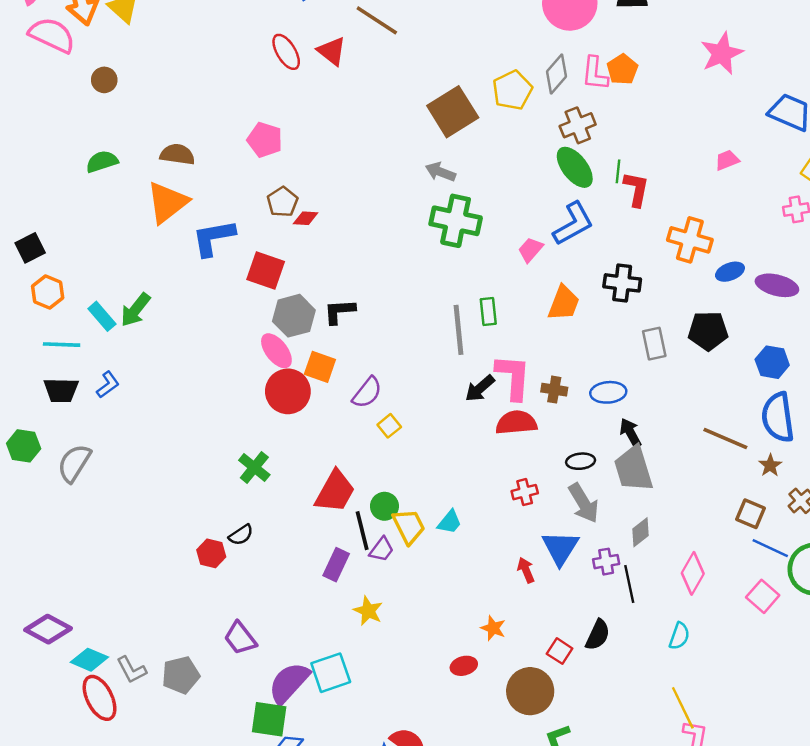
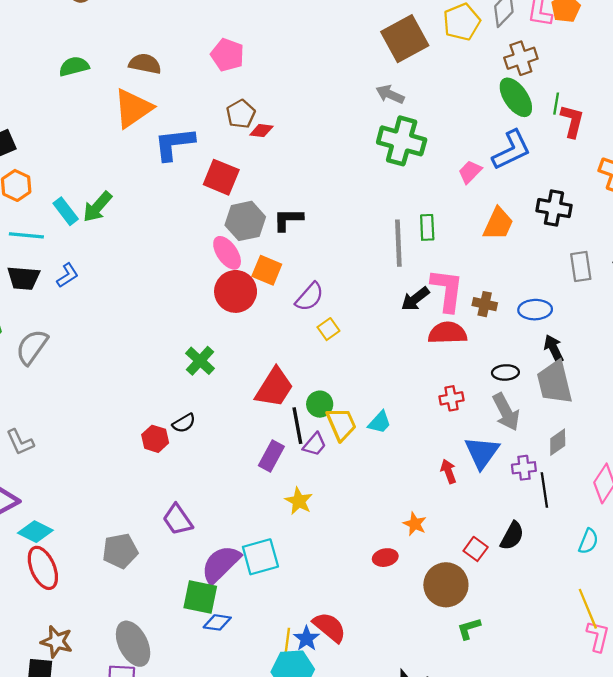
gray L-shape: (131, 670) -> (20, 442), moved

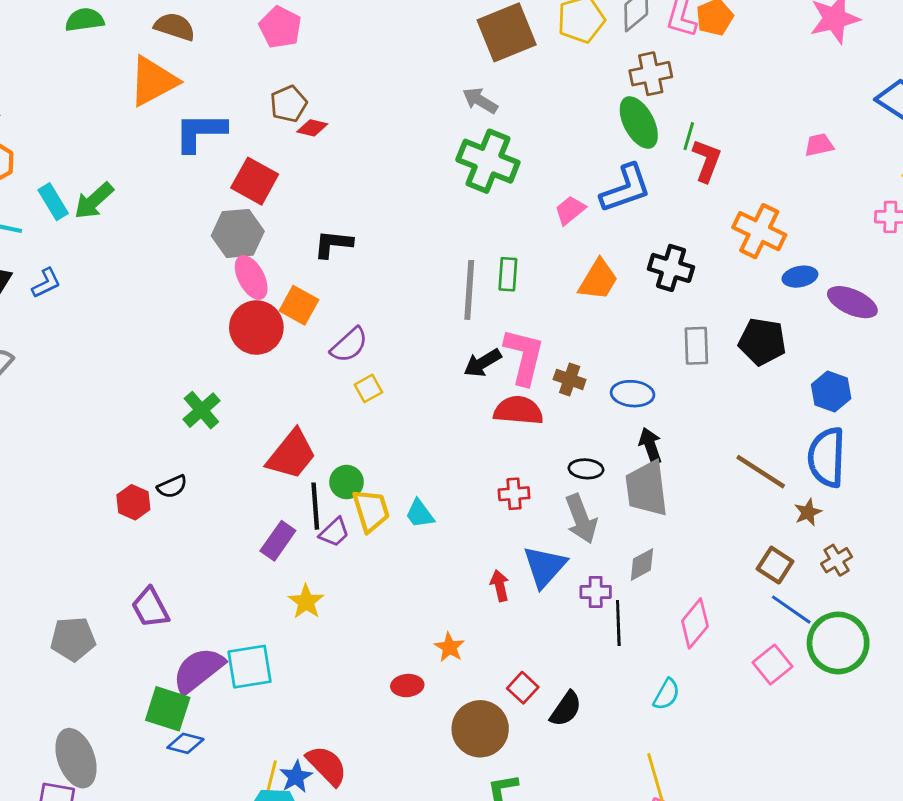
gray hexagon: (245, 221) -> (238, 233), moved
cyan trapezoid: (380, 422) -> (420, 514), turned 95
black semicircle: (512, 536) -> (566, 709), moved

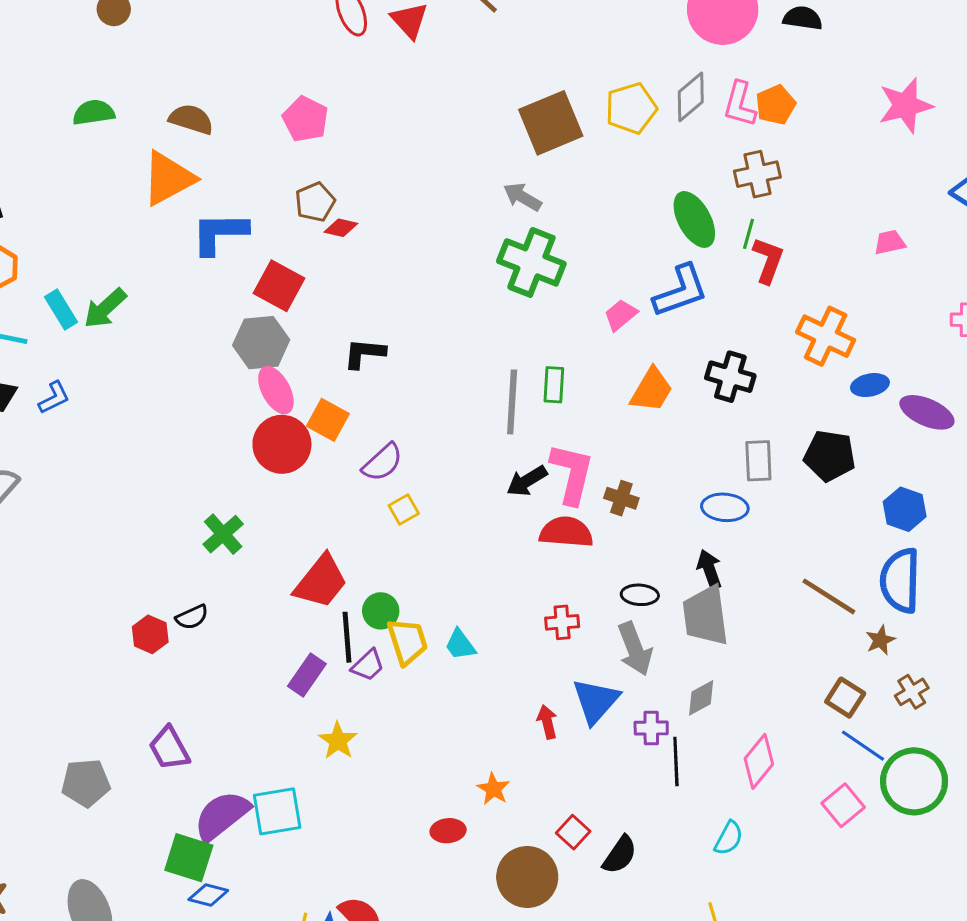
brown cross: (651, 74) -> (757, 174), moved
blue ellipse: (632, 394) -> (725, 507), moved

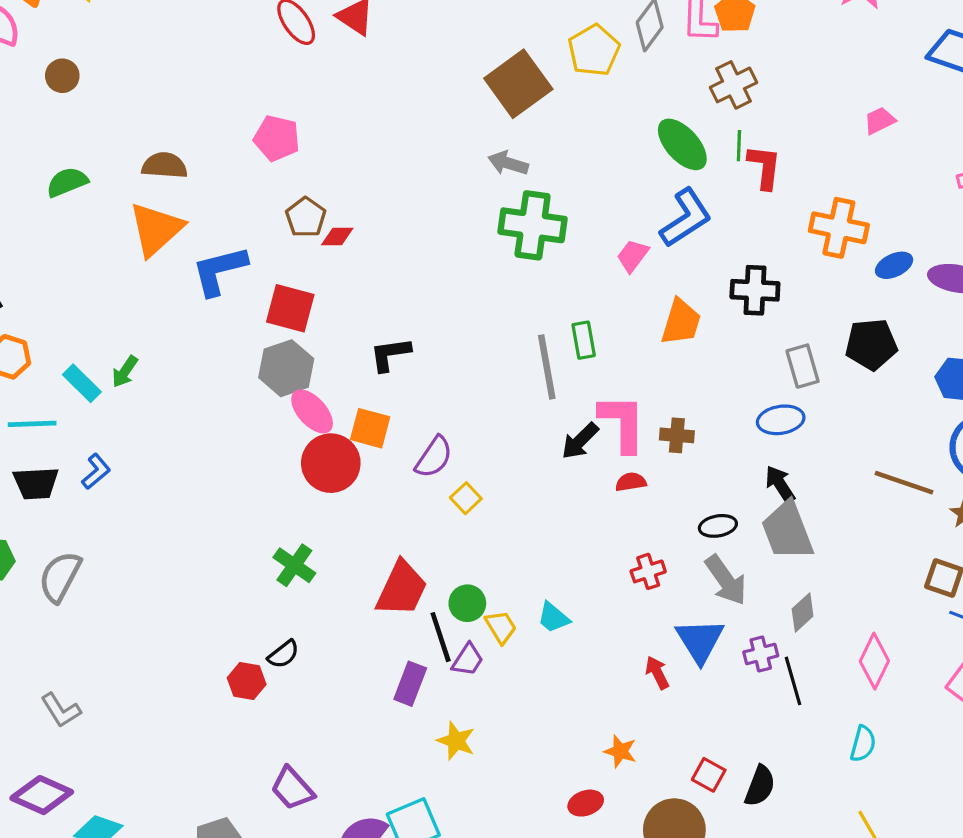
green arrow: (105, 308) -> (125, 372), size x0.7
red semicircle: (566, 532) -> (631, 482), size x0.6
yellow trapezoid: (407, 641) -> (501, 627), size x0.7

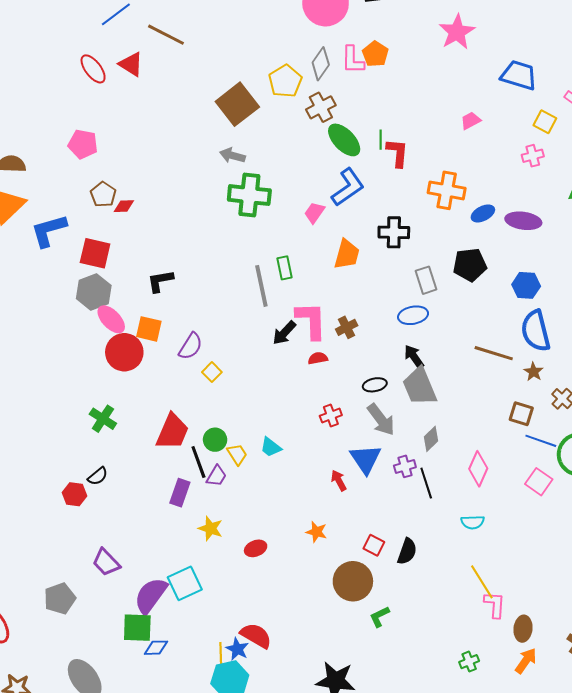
brown cross: (734, 85) -> (321, 107), moved
brown cross: (677, 435) -> (347, 327), turned -30
cyan semicircle: (863, 744) -> (473, 522), turned 75
red ellipse: (586, 803) -> (256, 548), moved

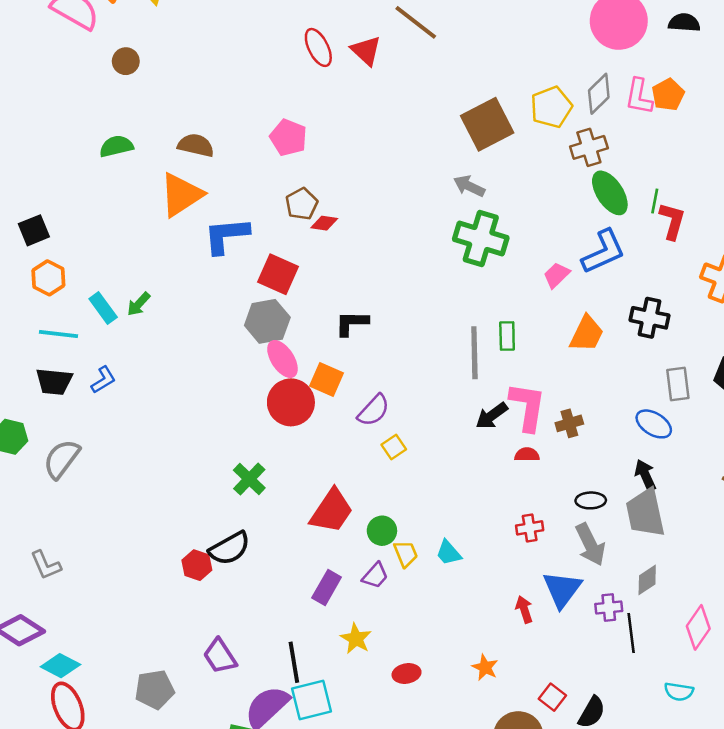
blue ellipse: (413, 315) -> (654, 424), turned 32
black line: (198, 462) -> (294, 662), moved
black semicircle: (98, 476) -> (230, 548), size x1.6

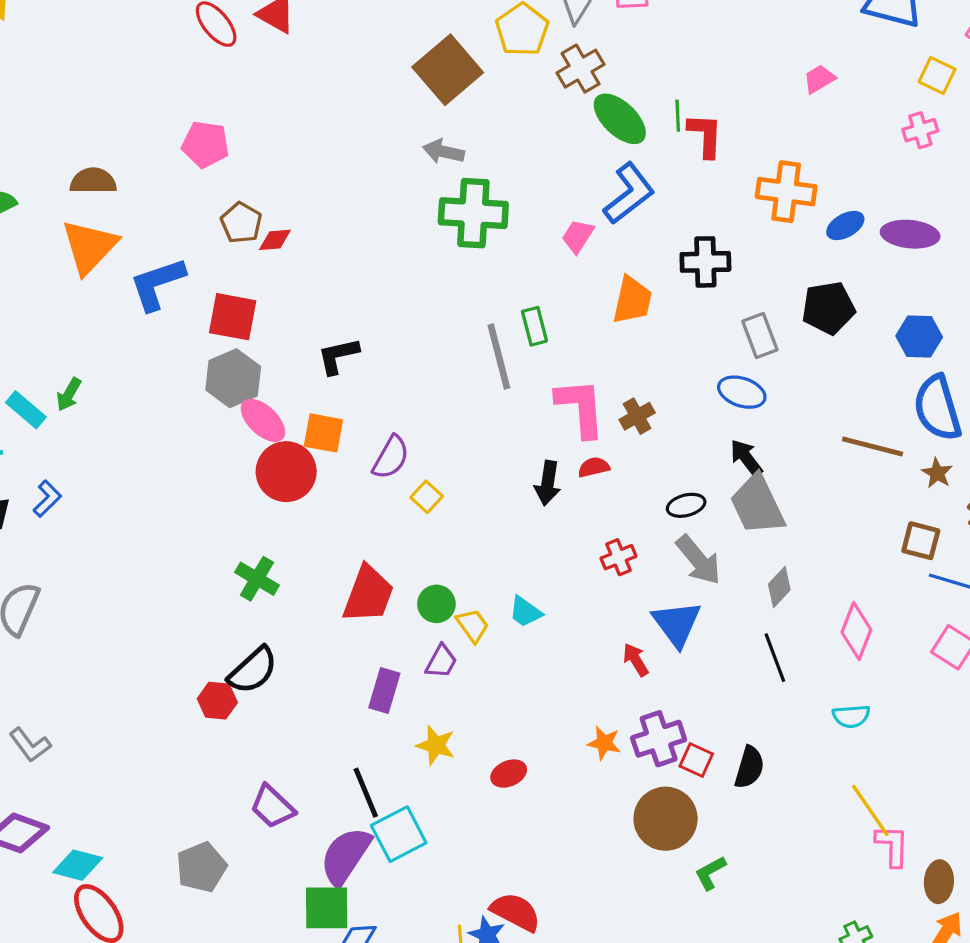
black arrow: (492, 416) -> (548, 483), moved, turned -32
purple cross: (609, 608) -> (659, 739), moved, size x1.5

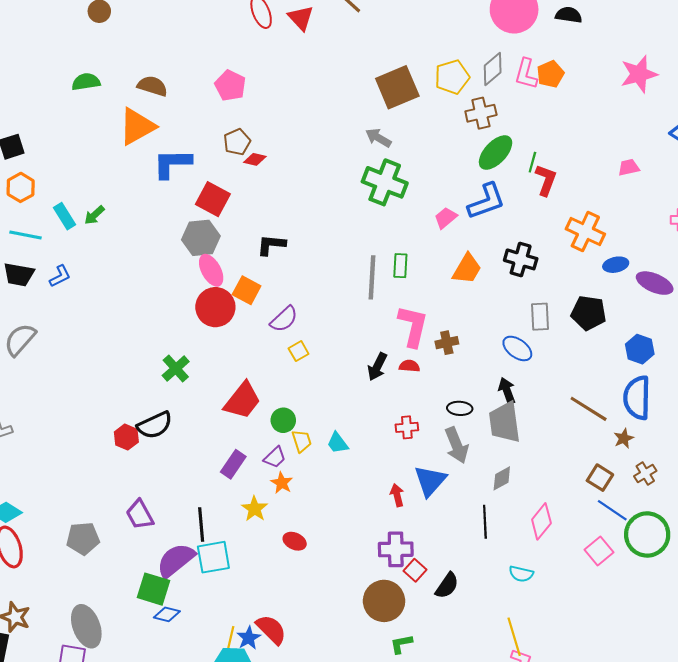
green ellipse: (620, 119) -> (496, 153), turned 72
orange star: (604, 743) -> (282, 483), moved
red ellipse: (509, 774) -> (295, 541), turned 30

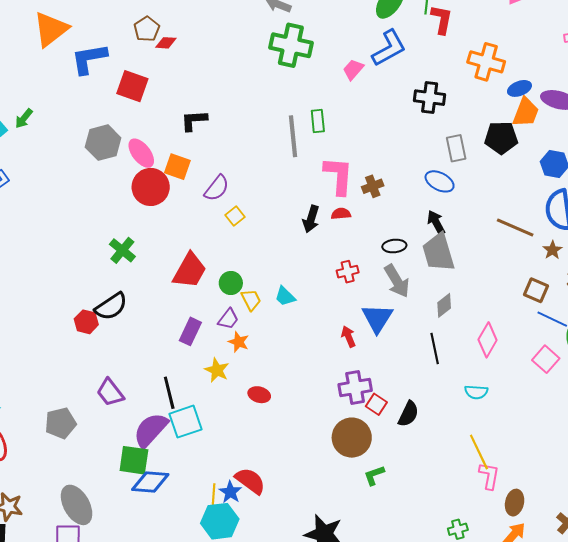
gray hexagon: (201, 238) -> (103, 143), moved
orange trapezoid: (467, 269) -> (526, 112), moved
blue diamond: (167, 614) -> (150, 482), size x1.5

